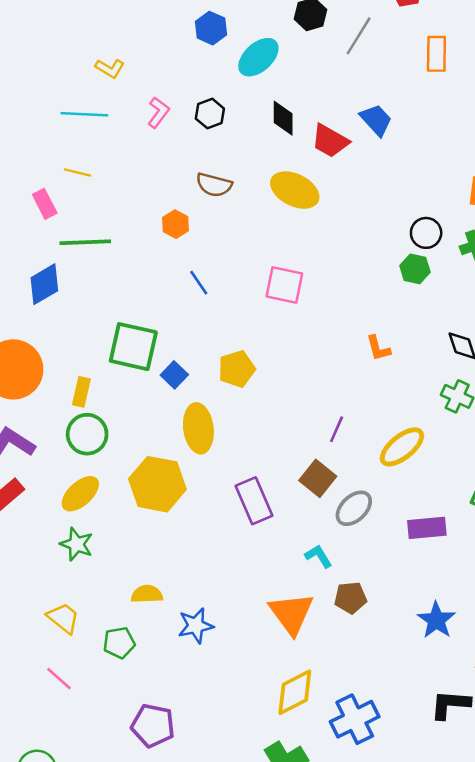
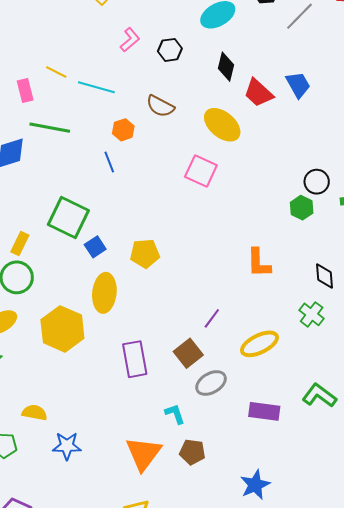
cyan line: (84, 114) -> (96, 87), moved
blue line: (199, 283) -> (109, 162), moved
pink square: (284, 285) -> (201, 171), moved
orange L-shape: (378, 348) -> (259, 263), size x1.4

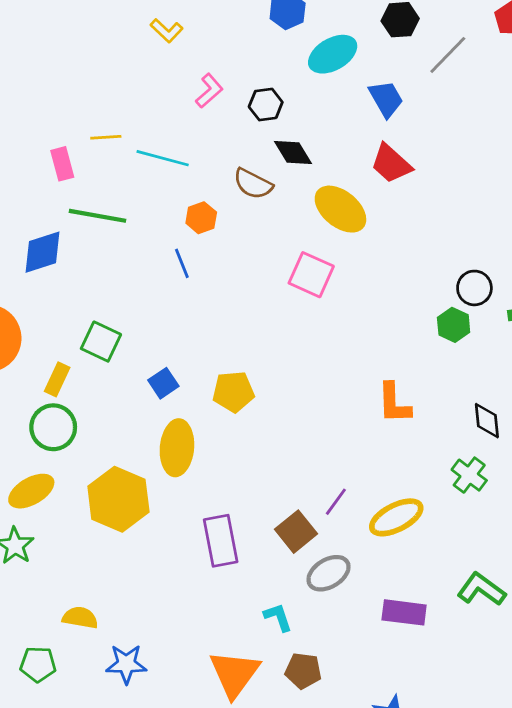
black diamond: (226, 67) -> (293, 152), moved, turned -44
yellow line: (56, 72) -> (106, 137), turned -30
blue trapezoid: (298, 85) -> (386, 99), moved
green square: (68, 218) -> (101, 342), moved, size x0.7
purple line: (212, 318) -> (336, 502), moved

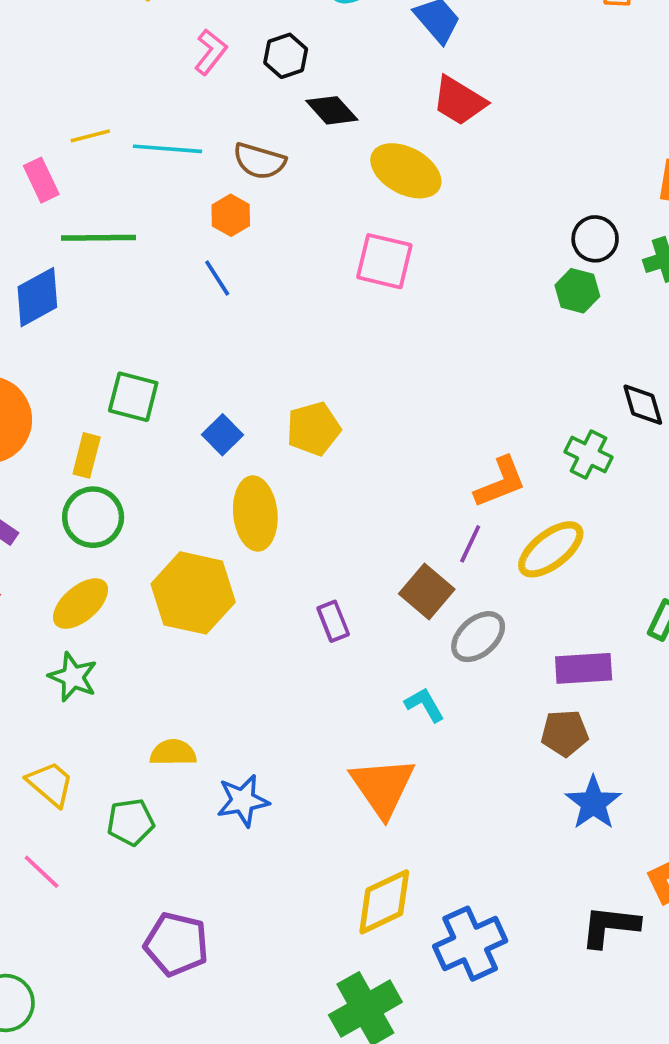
brown semicircle: (253, 184) -> (259, 161), moved
orange L-shape: (394, 403) -> (500, 482), moved, turned -99
green cross: (469, 475) -> (588, 455), moved
purple rectangle: (221, 541) -> (333, 621), size x0.6
brown pentagon: (303, 671) -> (565, 733), moved

